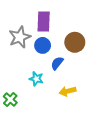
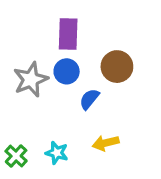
gray star: (20, 37) -> (31, 80), moved
cyan star: (36, 79) -> (57, 153), moved

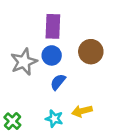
blue semicircle: (89, 99) -> (58, 82), moved
cyan star: (57, 153) -> (54, 119), moved

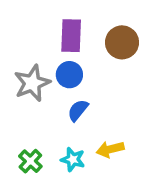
brown circle: (91, 52) -> (122, 42), moved
green cross: (12, 121) -> (30, 161), moved

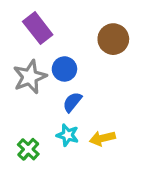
purple rectangle: (71, 36) -> (38, 28), moved, turned -40
cyan star: (73, 159) -> (68, 135), moved

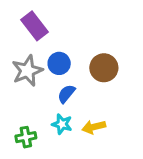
brown circle: (113, 39) -> (104, 68), moved
green cross: (28, 149) -> (26, 137), turned 36

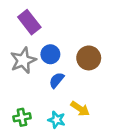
cyan star: (62, 124) -> (57, 120), moved
yellow arrow: (94, 127) -> (80, 109), turned -132

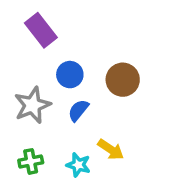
gray star: (23, 60) -> (32, 105), moved

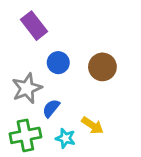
blue semicircle: (78, 110) -> (51, 108), moved
green cross: (31, 161) -> (25, 135), size x1.5

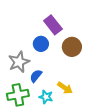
purple rectangle: (34, 26) -> (53, 25), moved

